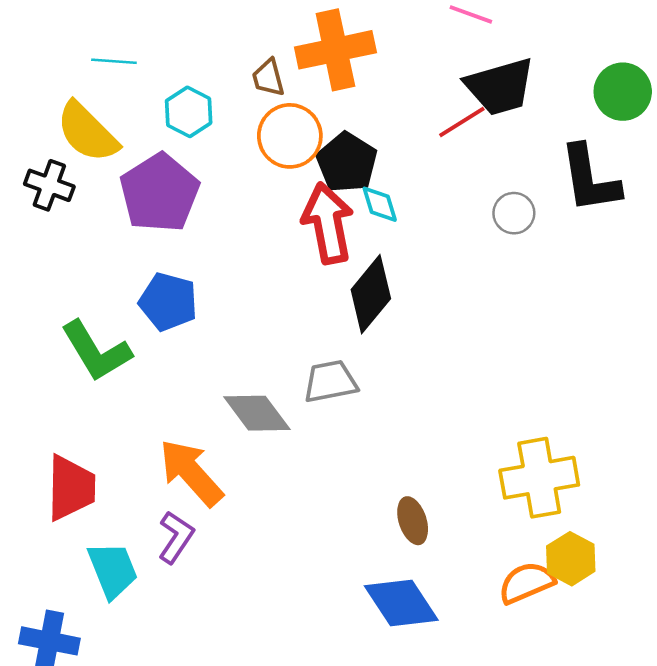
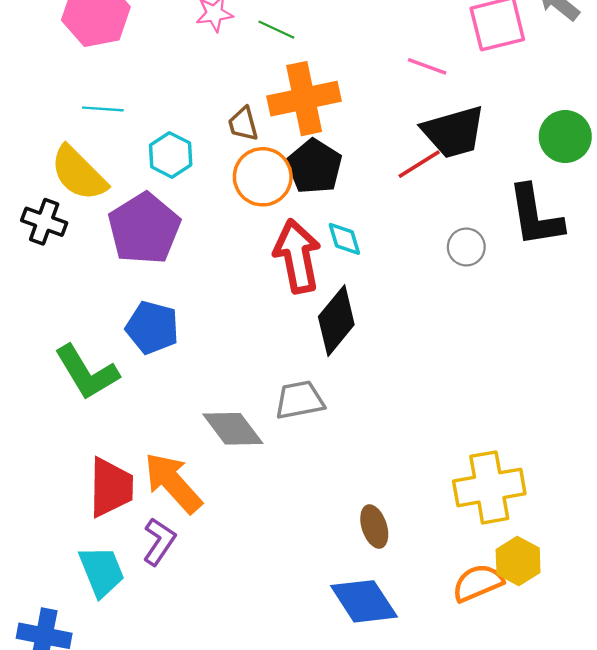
black pentagon: (347, 163) -> (314, 166), moved
red trapezoid: (71, 488) -> (111, 487), moved

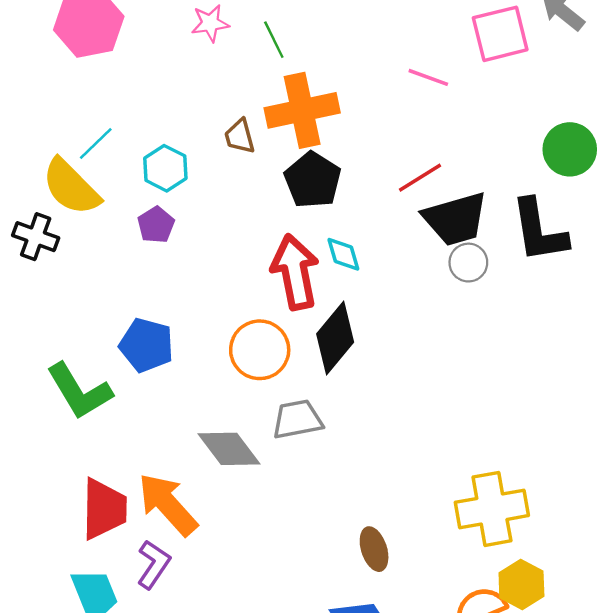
green line: (276, 30) -> (274, 40), turned 39
cyan line: (103, 109) -> (96, 143), moved, turned -48
black trapezoid: (454, 132) -> (455, 219), moved
orange circle: (263, 177) -> (260, 350), moved
purple pentagon: (144, 229) -> (156, 225), moved, size x0.5

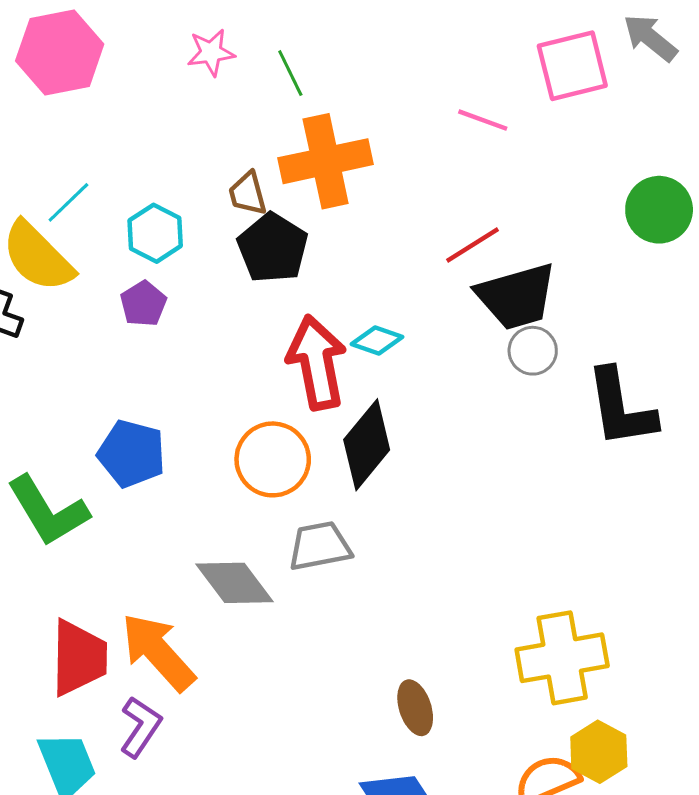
black pentagon: (313, 180) -> (273, 248), moved
black L-shape: (539, 231) -> (621, 408), moved
cyan diamond: (343, 254) -> (377, 340), turned -54

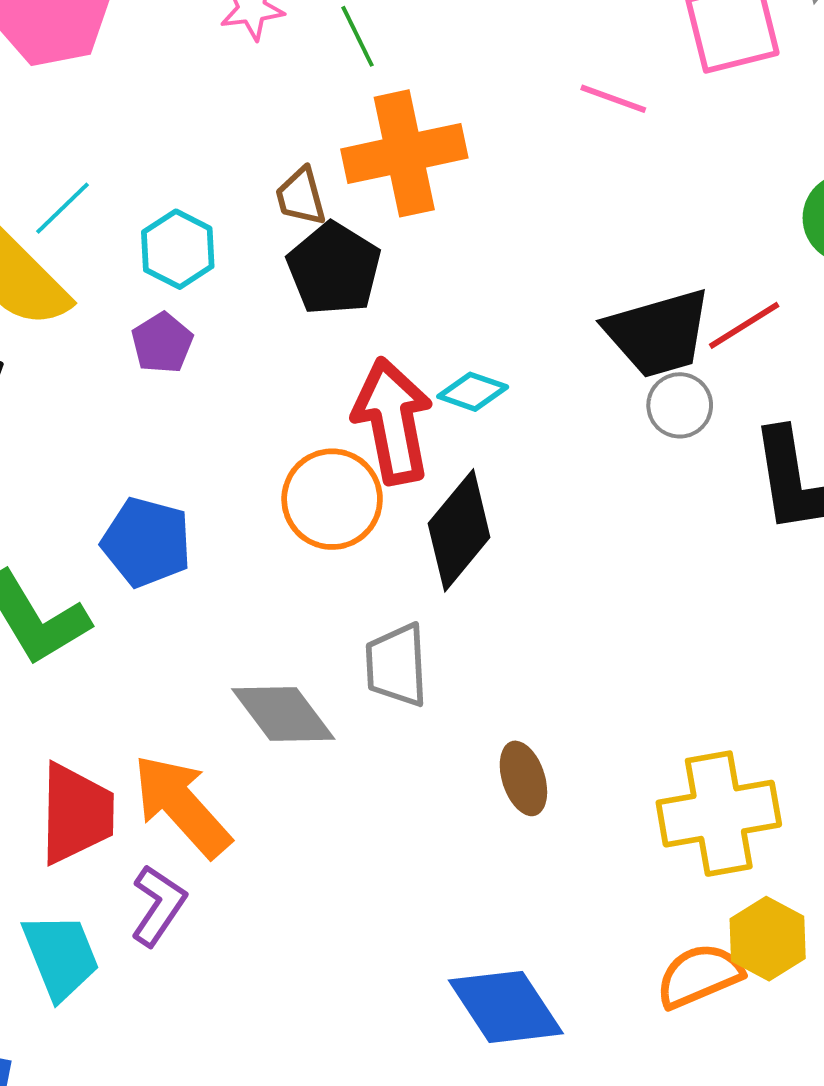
red line: (472, 245) -> (744, 325), moved
orange circle: (273, 459) -> (332, 499), moved
gray trapezoid: (320, 546) -> (397, 665), turned -82
brown ellipse: (415, 708) -> (523, 778), moved

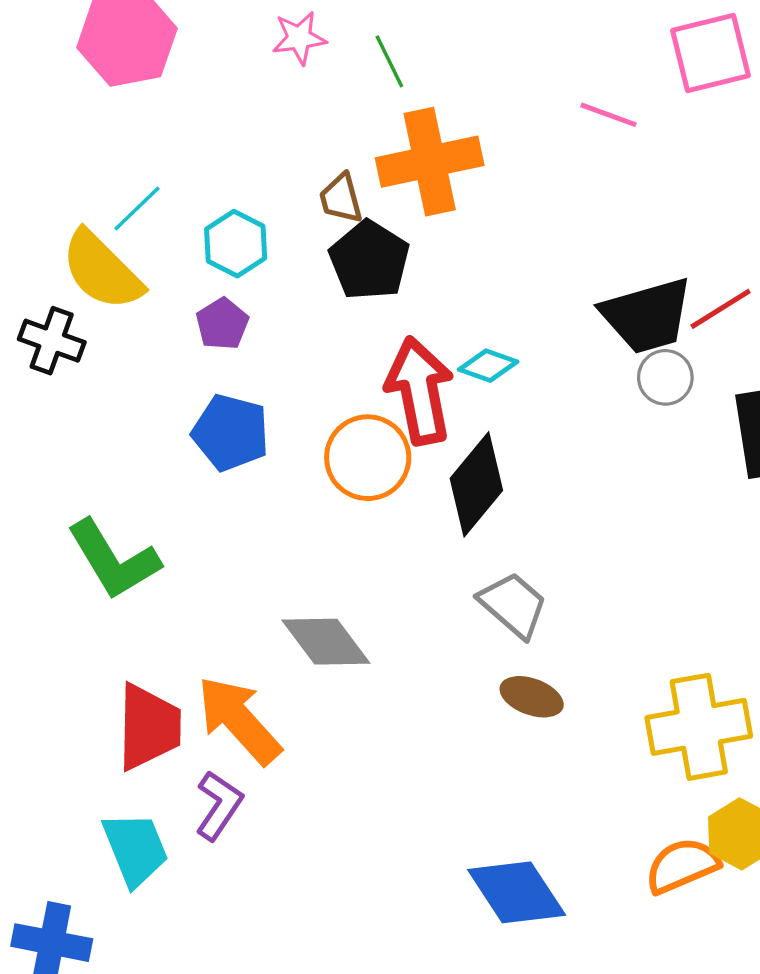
blue pentagon: (147, 542) -> (231, 433), moved
gray trapezoid: (397, 665) -> (513, 605), moved, turned 134
brown ellipse: (523, 778) -> (532, 697), turned -52

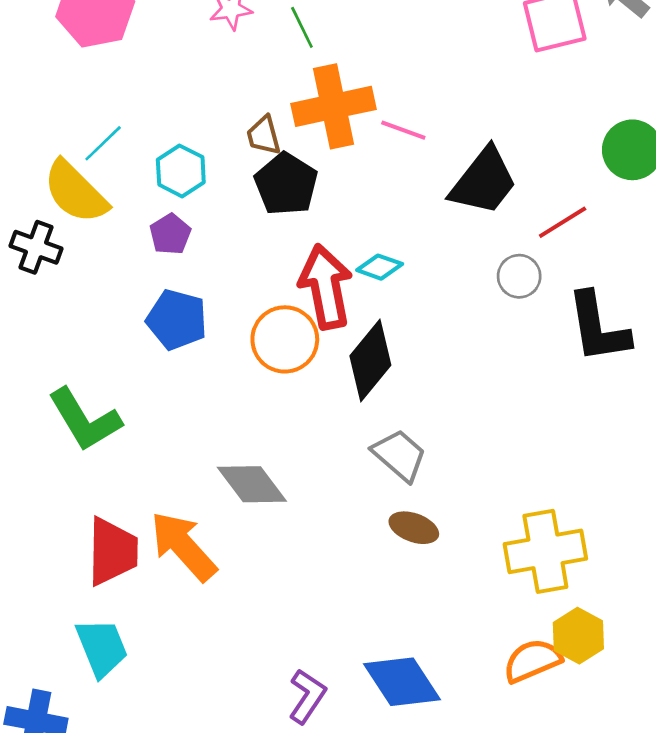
pink line: (608, 115) -> (403, 130), moved
black trapezoid: (647, 316) -> (484, 181), moved, turned -36
purple L-shape: (219, 805) -> (307, 696), moved

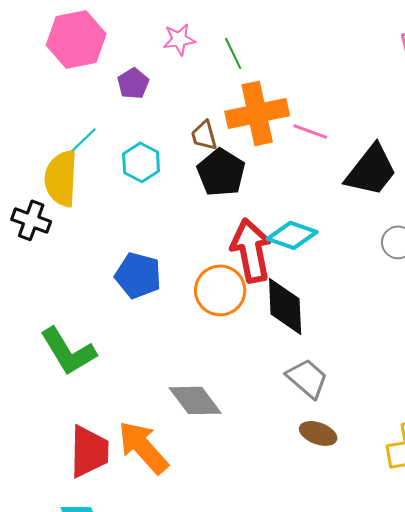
yellow semicircle: (75, 192) -> (61, 178), turned 48
purple pentagon: (170, 234) -> (133, 83), moved
cyan diamond: (380, 267) -> (292, 235), size x1.4
black diamond: (370, 360) -> (285, 306), turned -42

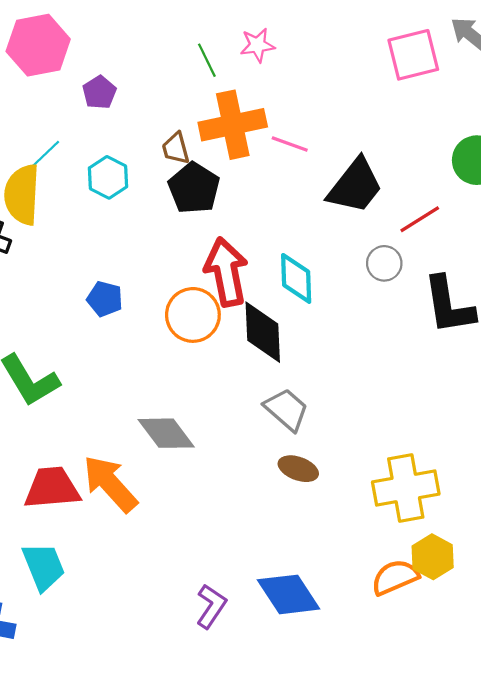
pink star: (179, 39) -> (257, 45), moved
cyan diamond: (292, 235) -> (296, 278), moved, turned 69
blue pentagon: (138, 275) -> (105, 299), size x0.7
red trapezoid: (89, 451) -> (52, 488), turned -96

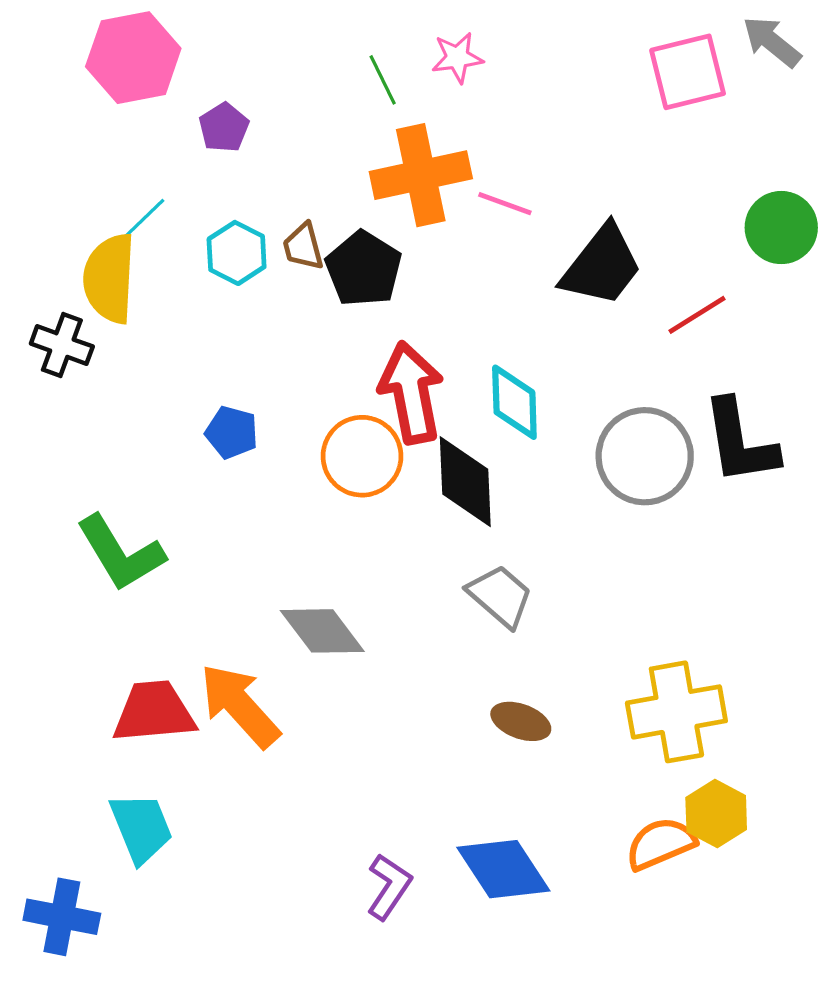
brown trapezoid: (176, 148) -> (303, 247), moved
gray circle: (384, 263) -> (645, 456), moved, size x1.8
brown ellipse: (298, 469) -> (521, 721), moved

